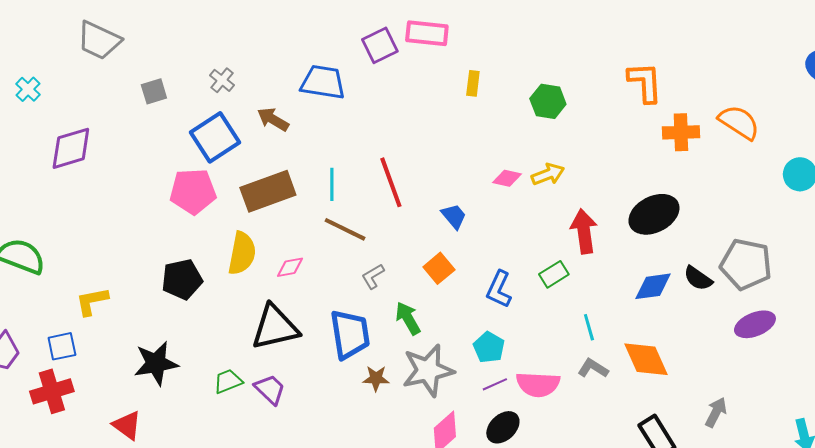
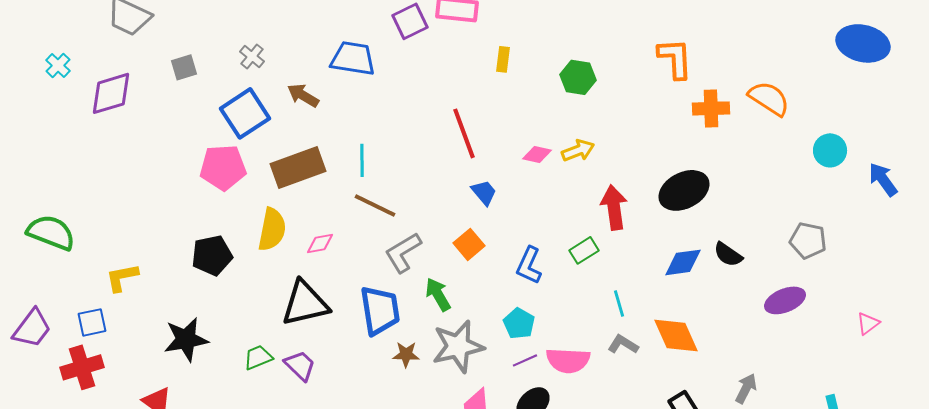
purple diamond: (71, 148) -> (111, 93), moved
red line: (391, 182) -> (464, 133), moved
gray pentagon: (746, 264) -> (808, 240), moved, size x0.7
gray L-shape: (373, 276) -> (403, 252), size x1.6

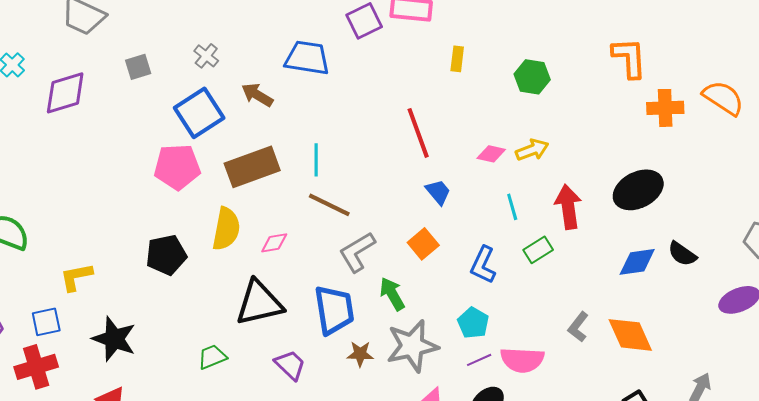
cyan line: (619, 303) -> (512, 207), moved
black star: (186, 339) -> (114, 339), moved, turned 30
gray L-shape: (623, 344) -> (578, 327), moved, turned -84
purple trapezoid: (300, 365) -> (290, 365), moved

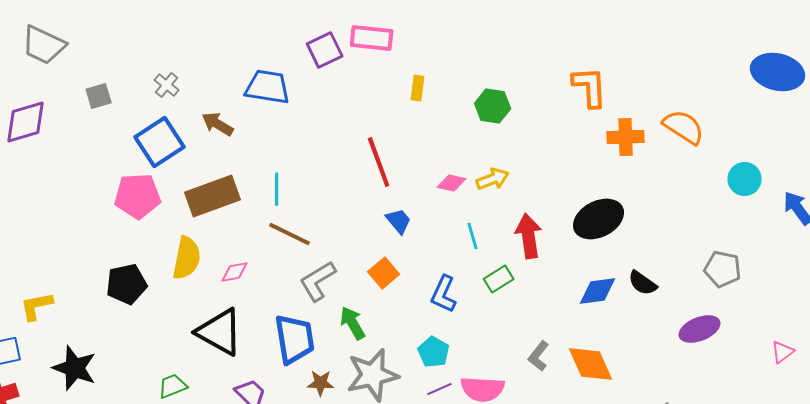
black triangle: (259, 303) -> (220, 332), turned 42

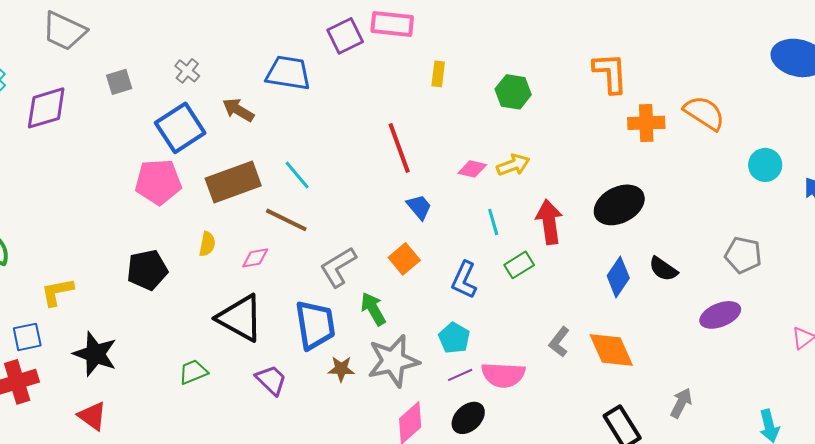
cyan line: (277, 189) -> (297, 175), turned -40
brown line: (290, 234) -> (286, 220), moved
yellow semicircle: (187, 258) -> (207, 244), size x0.6
blue diamond: (598, 291) -> (618, 277), turned -48

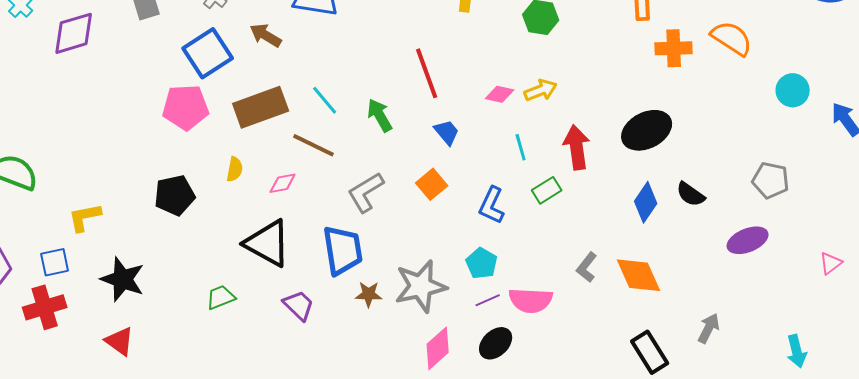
green arrow: (373, 309) -> (380, 115), moved

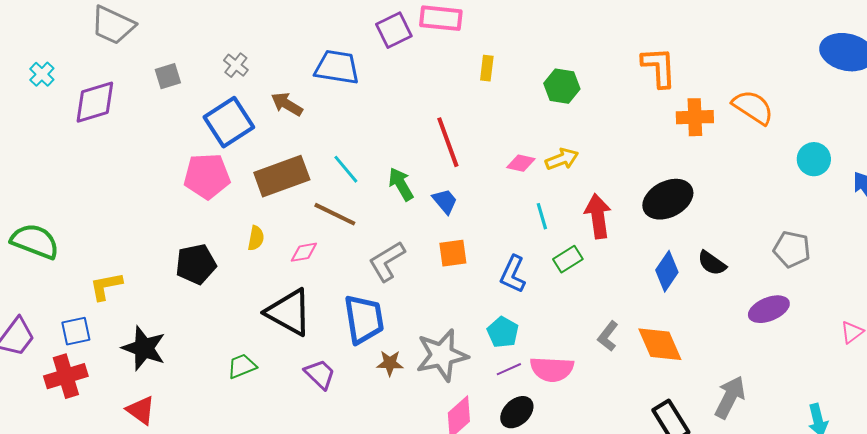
blue trapezoid: (447, 132) -> (445, 201), moved
orange square: (432, 184) -> (453, 253), turned 32
gray arrow: (709, 328) -> (730, 397), size x1.4

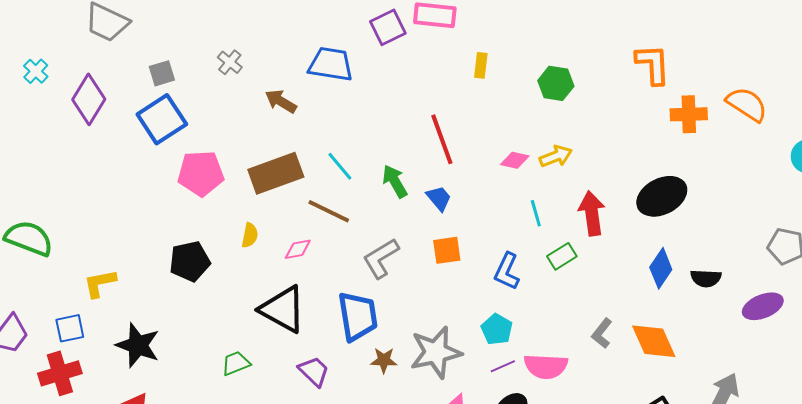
purple diamond: (95, 102) -> (89, 99), turned -42
blue square: (229, 122) -> (162, 119), moved
black semicircle: (712, 263) -> (706, 278), moved, turned -32

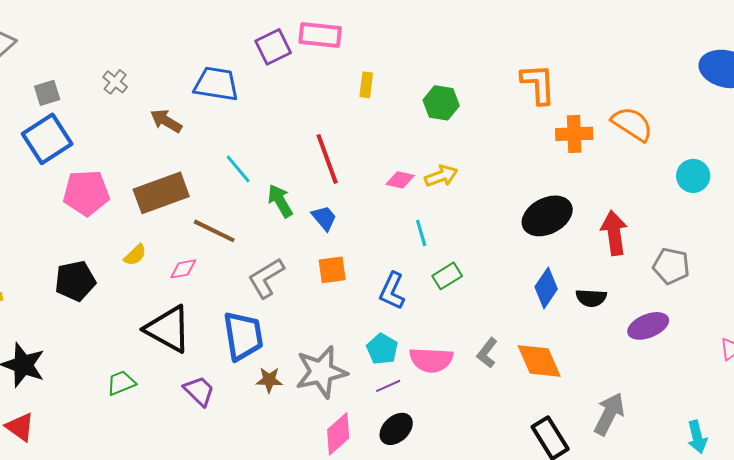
cyan line: (340, 166) -> (238, 169), moved
red arrow: (592, 213) -> (614, 233), moved
yellow semicircle: (250, 235) -> (135, 255), turned 35
pink semicircle: (546, 366) -> (431, 360), moved

